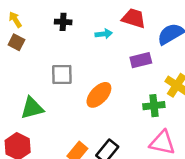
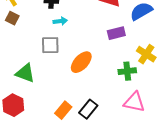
cyan arrow: (104, 34) -> (60, 21), moved
green triangle: (32, 108) -> (25, 73), turned 35

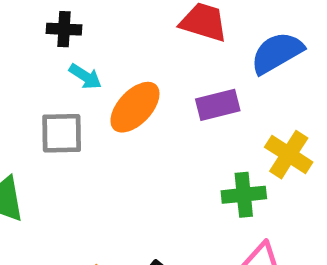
cyan arrow: (60, 21) -> (85, 76), turned 40
orange ellipse: (81, 62) -> (135, 107), moved

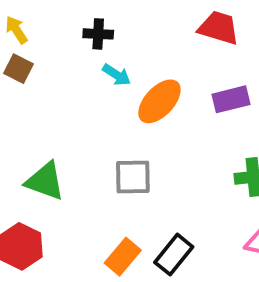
gray square: (62, 133) -> (133, 177), moved

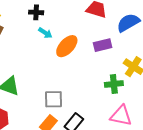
gray square: (133, 177) -> (53, 99), moved

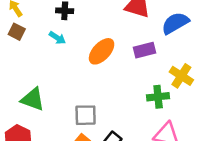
cyan arrow: (45, 33) -> (57, 38), moved

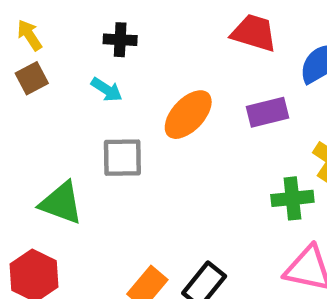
brown square: (17, 32) -> (32, 78), turned 35
gray square: (86, 115) -> (122, 158), moved

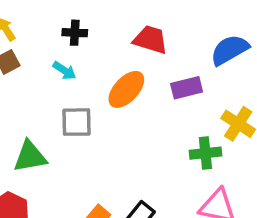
red trapezoid: (254, 33) -> (150, 40), moved
green triangle: (61, 203) -> (30, 157), turned -30

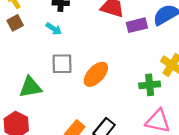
purple rectangle: (187, 88) -> (137, 25), moved
orange ellipse: (126, 89) -> (96, 74), moved

